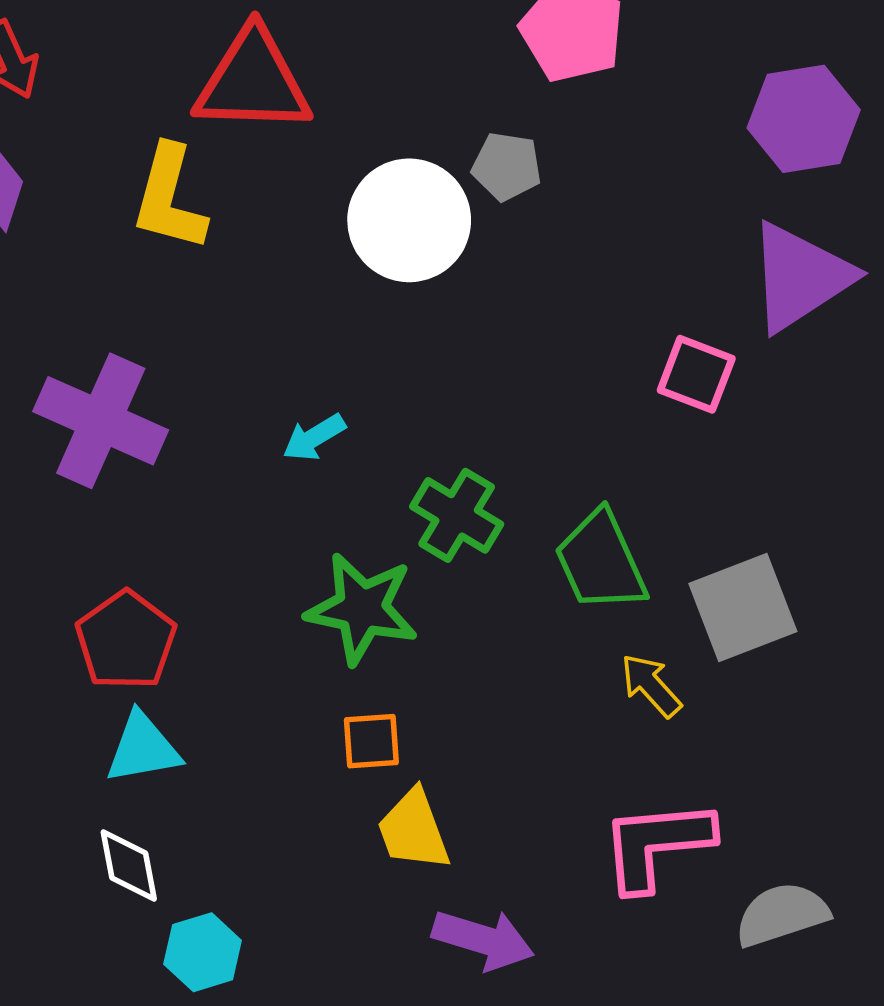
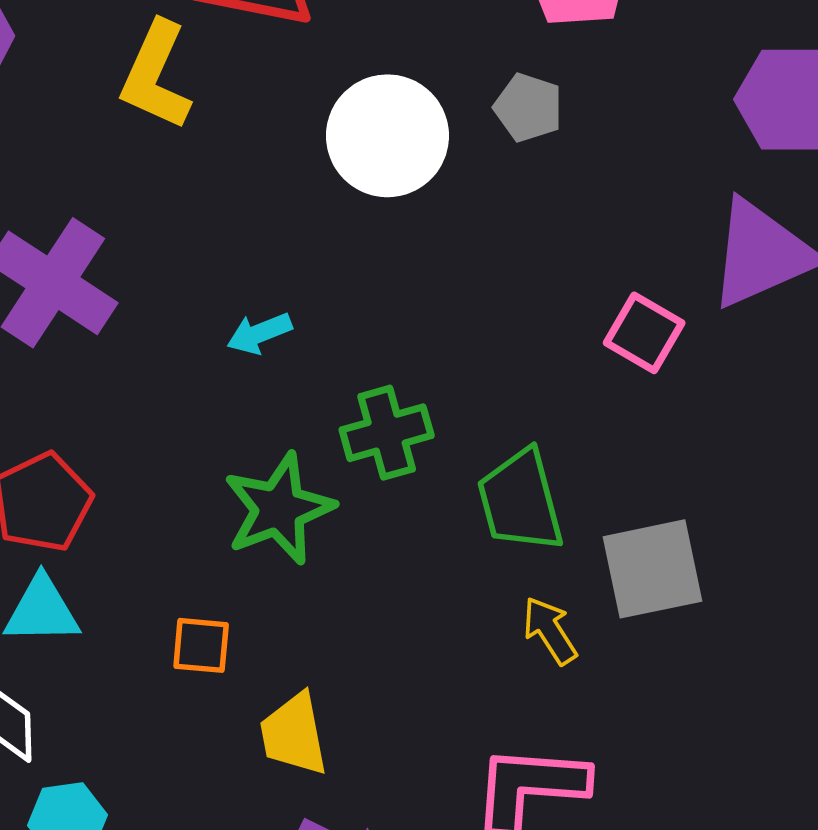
gray pentagon: (507, 166) -> (528, 108), moved
green cross: (457, 515) -> (387, 433), turned 34
green star: (362, 609) -> (279, 509), turned 30
orange square: (371, 741) -> (201, 645), moved

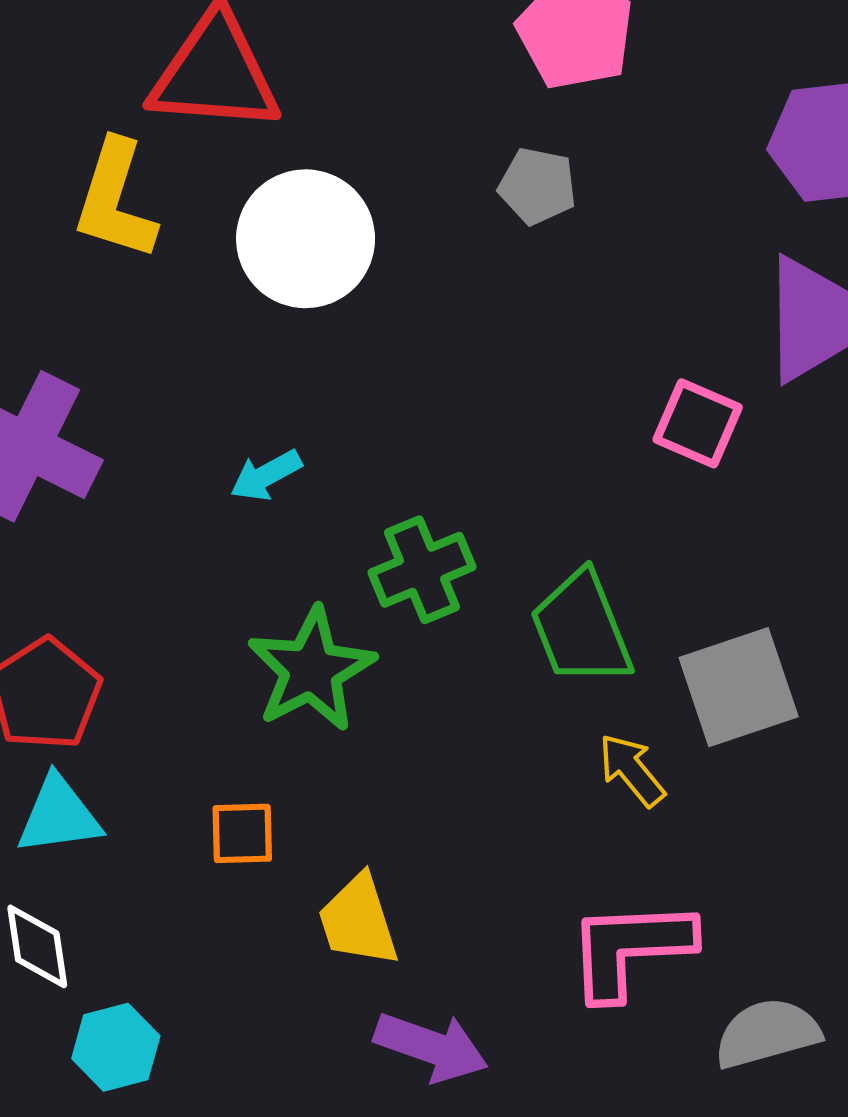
white circle: (387, 136) -> (306, 239), moved

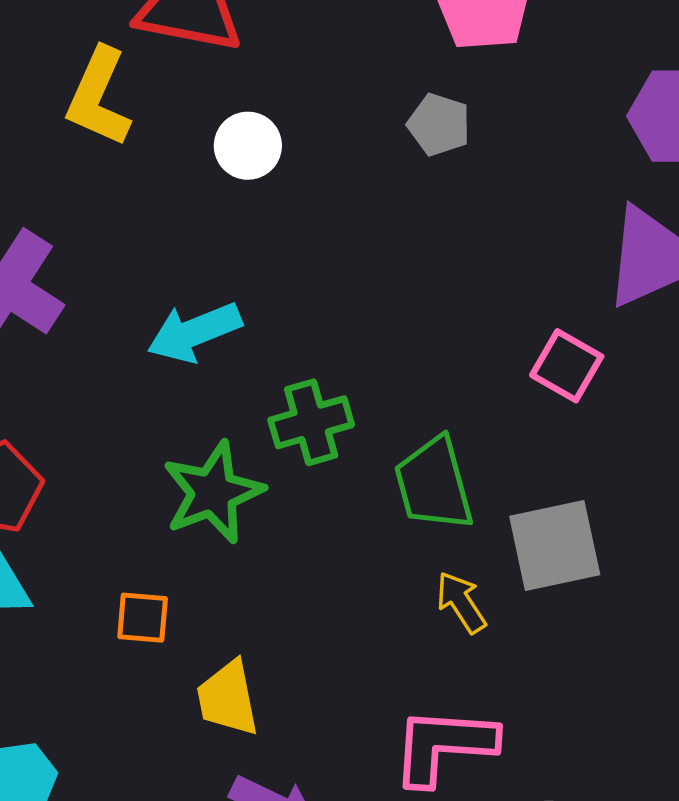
white circle: (306, 239) -> (248, 146), size x0.6
pink square: (698, 423) -> (567, 366), moved
cyan arrow: (266, 475) -> (194, 332), size x1.6

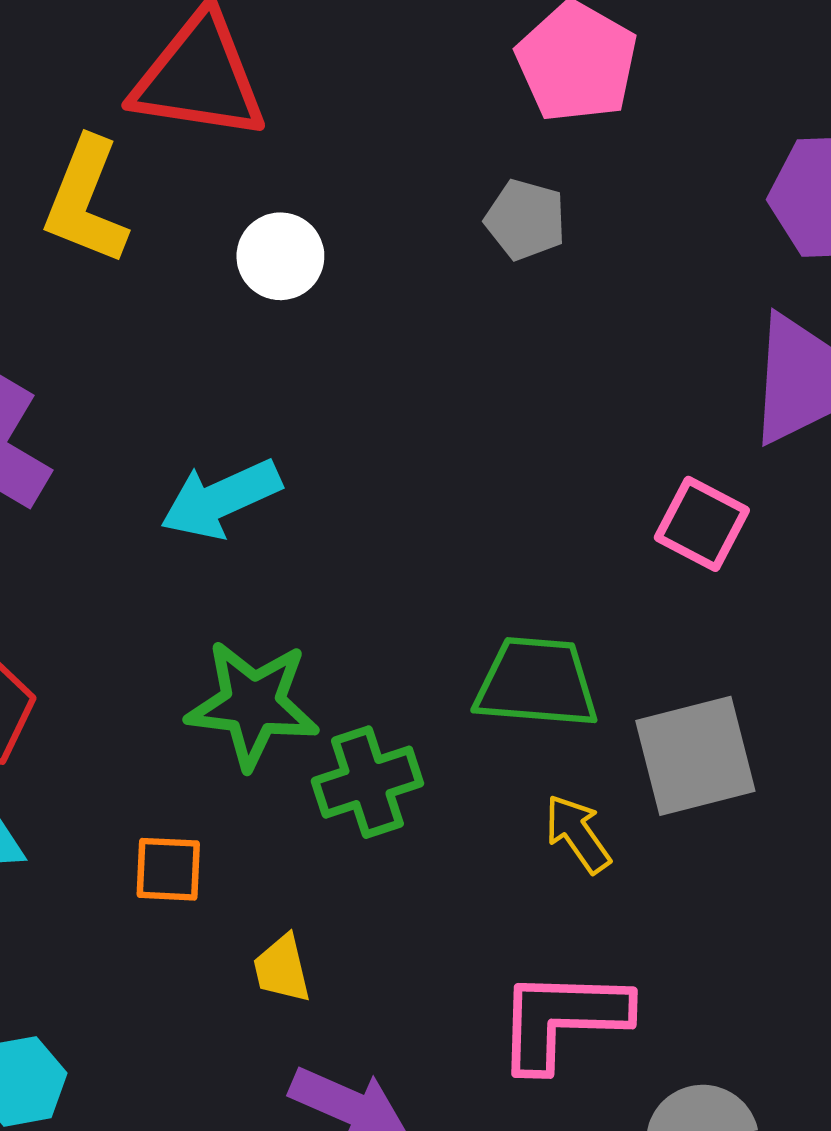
green cross: (311, 422) -> (367, 782), moved
green trapezoid: (434, 484) -> (537, 683), turned 112
green star: (213, 492) -> (253, 704), turned 30
yellow trapezoid: (228, 698) -> (282, 969), size x0.7

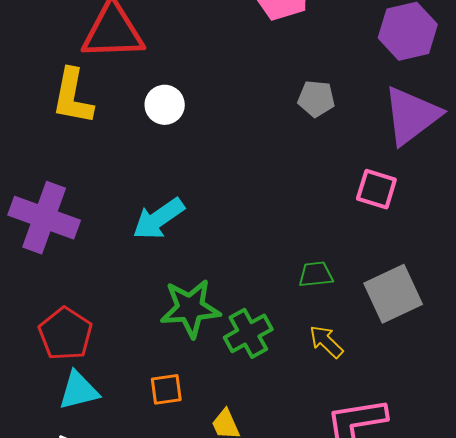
gray pentagon: (525, 220) -> (316, 99), moved
green trapezoid: (537, 683) -> (316, 274), size x0.6
yellow arrow: (578, 834) -> (326, 342), moved

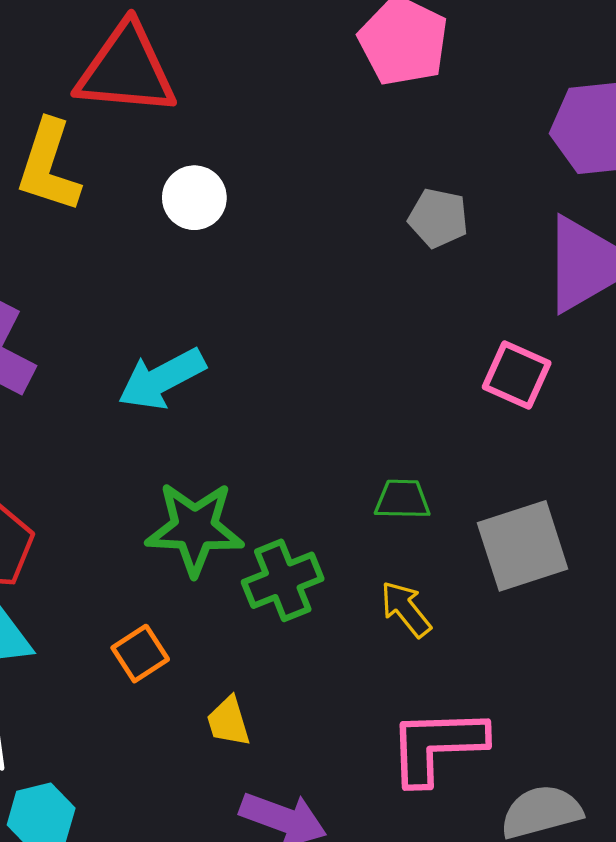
orange square: (166, 389) -> (140, 654), turned -32

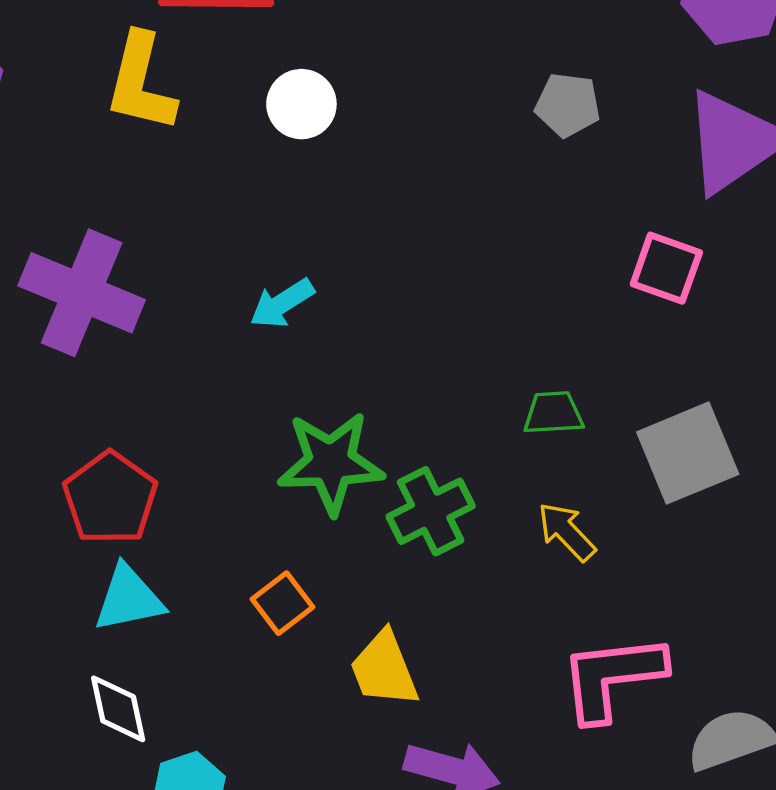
cyan arrow: (162, 379) -> (282, 303), size x0.7
yellow trapezoid: (228, 722) -> (384, 669), size x1.4

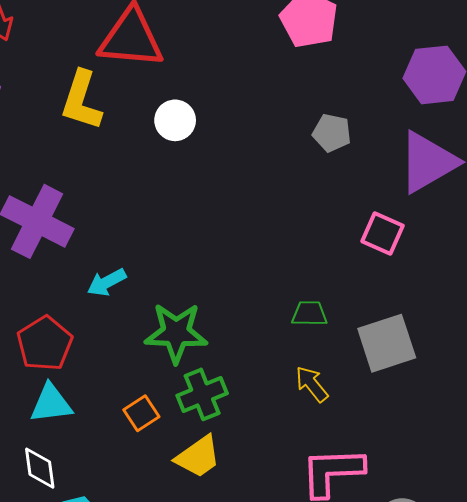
cyan arrow: (282, 303) -> (107, 282), moved
green cross: (431, 511) -> (202, 394), moved
yellow trapezoid: (384, 669) -> (198, 457), turned -108

